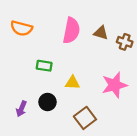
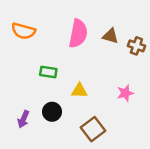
pink star: (114, 85) -> (125, 93), size x0.6

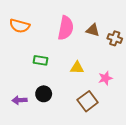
yellow triangle: (79, 91) -> (77, 68), moved
purple arrow: (23, 119) -> (20, 100), turned 64
brown square: (93, 129) -> (88, 101), moved

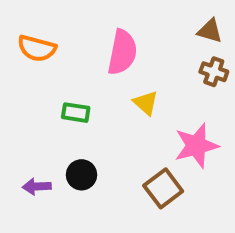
brown triangle: (93, 30) -> (210, 31), moved
yellow triangle: (77, 68) -> (146, 103), moved, turned 40
pink star: (105, 78) -> (196, 146), size x1.6

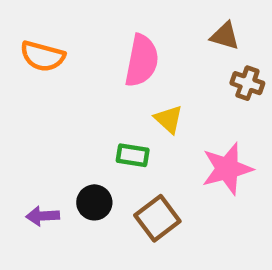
brown triangle: (210, 31) -> (225, 36), moved
green rectangle: (76, 113) -> (133, 155), moved
brown square: (163, 188) -> (157, 218), moved

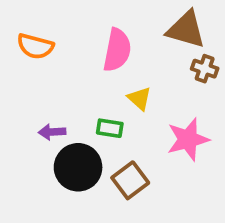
brown triangle: (225, 36) -> (186, 30), size x1.6
black circle: (94, 202) -> (78, 167), size x1.6
purple arrow: (43, 216) -> (52, 132), moved

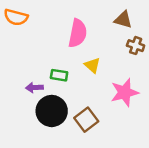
brown triangle: (186, 30) -> (123, 20), size x0.7
orange semicircle: (35, 46) -> (16, 17), moved
green rectangle: (110, 128) -> (59, 75), moved

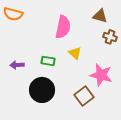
purple arrow: (34, 88) -> (17, 65), moved
pink star: (124, 92) -> (101, 75), turned 30
brown square: (86, 120) -> (84, 96), moved

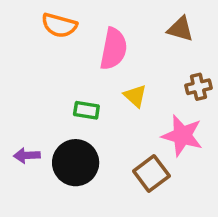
orange semicircle: (13, 14) -> (59, 25), moved
brown cross: (110, 37) -> (198, 87), moved, turned -32
purple arrow: (17, 65) -> (27, 155), moved

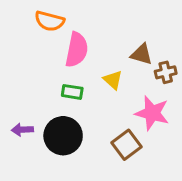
brown triangle: (180, 29) -> (142, 54), moved
pink semicircle: (114, 49) -> (77, 50), moved

